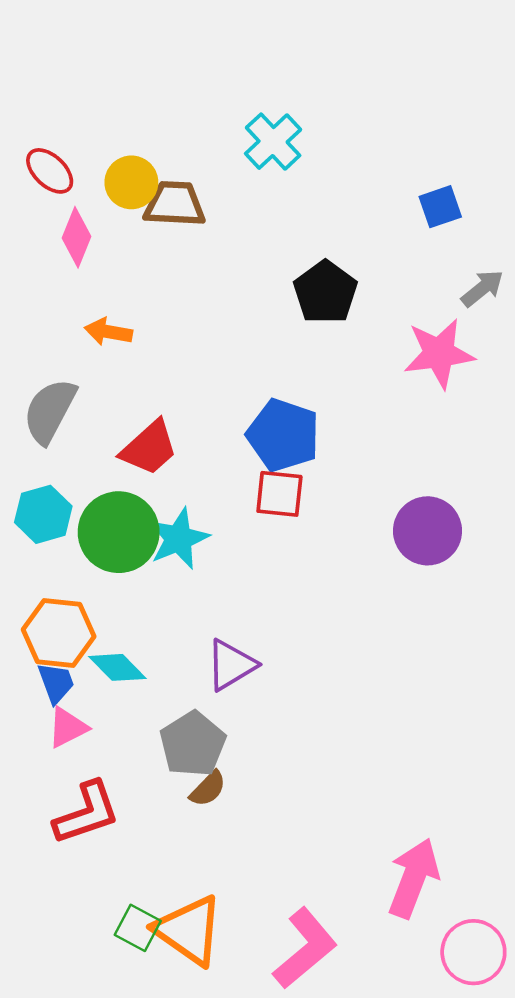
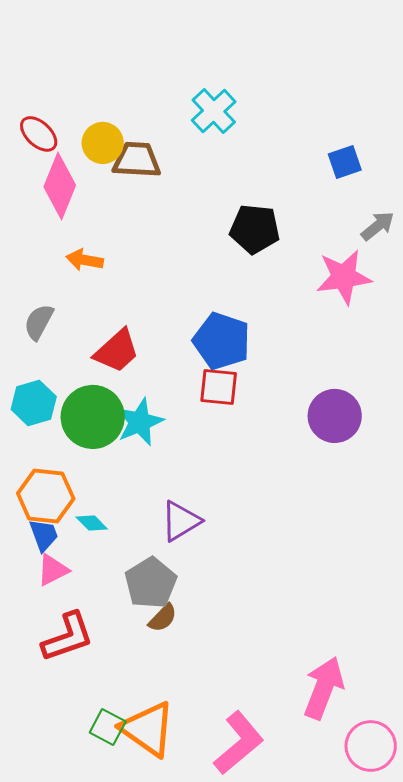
pink diamond: (76, 237) -> (60, 186), size x1.4
black pentagon: (325, 292) -> (255, 229), turned -30
gray semicircle: (50, 411) -> (39, 322), size x0.7
cyan diamond: (117, 667) -> (92, 523), size x0.7

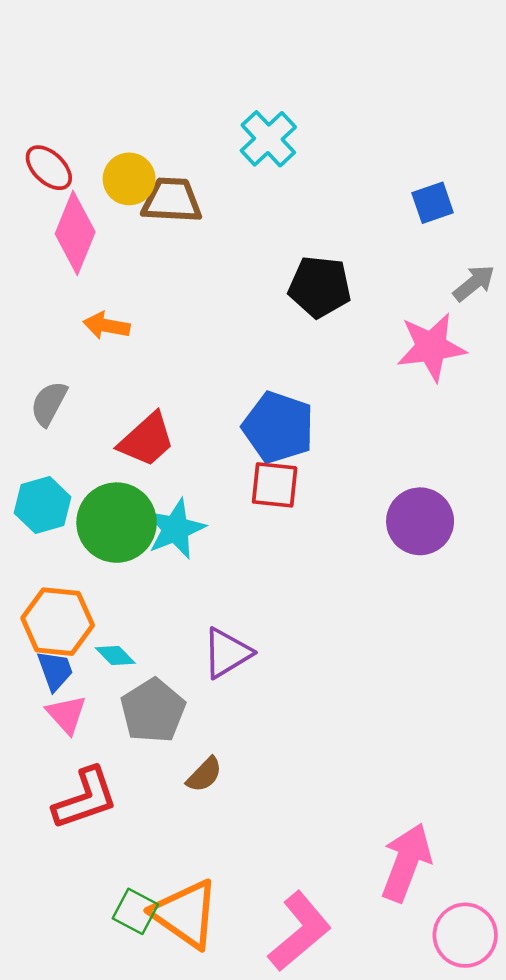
pink triangle: (53, 570) -> (66, 714), turned -45
gray pentagon: (151, 583) -> (153, 711), moved

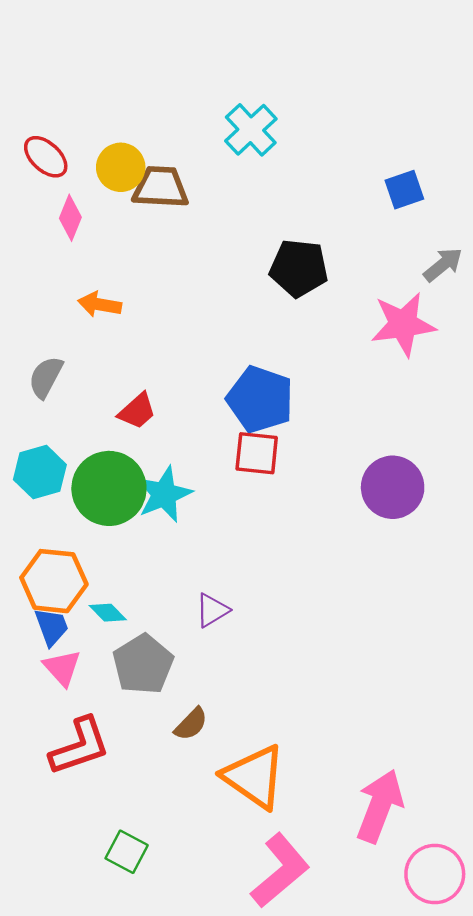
pink diamond: (75, 233) -> (70, 218), size x0.6
red trapezoid: (147, 440) -> (137, 411), size x0.7
purple triangle: (227, 653) -> (212, 610), size x0.7
orange triangle: (186, 914) -> (254, 777), moved

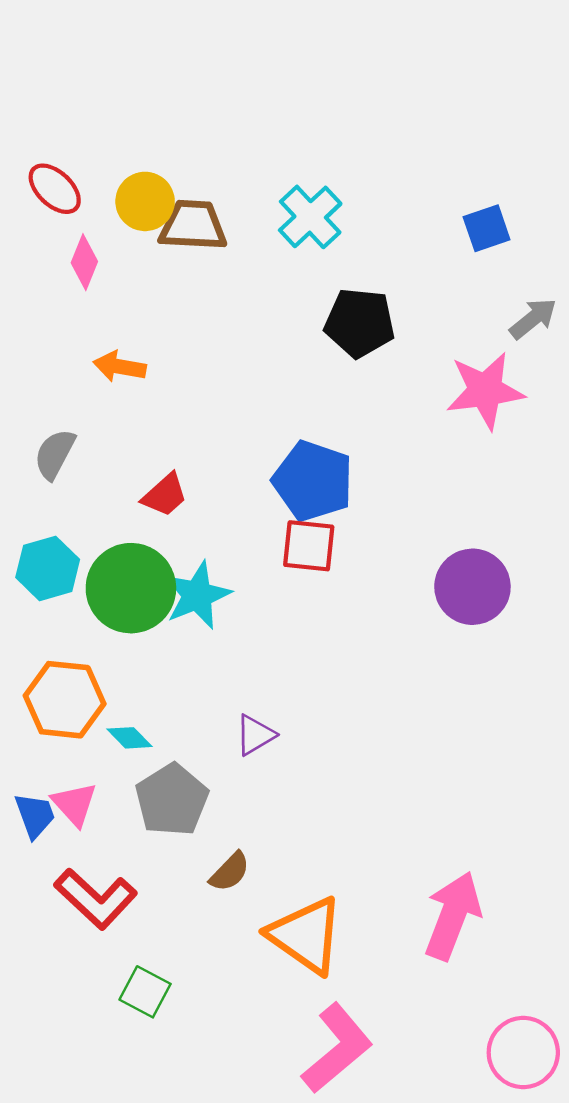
cyan cross: (251, 130) -> (310, 217), moved
blue trapezoid: (52, 627) -> (35, 815), moved
red L-shape: (80, 746) -> (96, 899), turned 62
pink arrow: (380, 806) -> (453, 916), moved
green square: (127, 852) -> (145, 992), moved

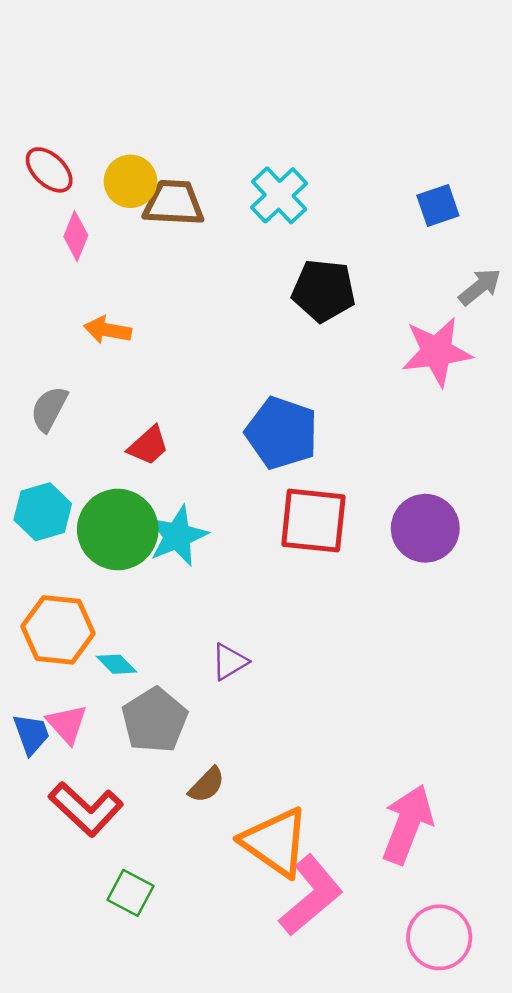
red square: (309, 546) -> (313, 521), moved, size x1.4
pink L-shape: (337, 1048) -> (311, 895), moved
pink circle: (523, 1053) -> (439, 937), moved

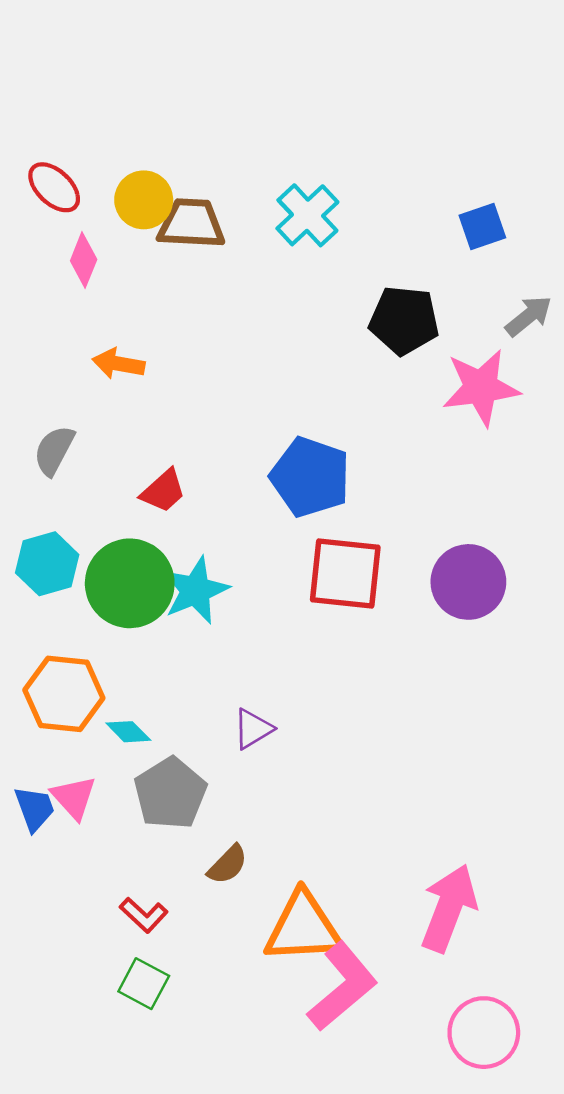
black pentagon: (324, 291) -> (404, 320), moved
red L-shape: (86, 809) -> (144, 915), moved, size x0.6
orange triangle: (275, 842) -> (303, 928), turned -38

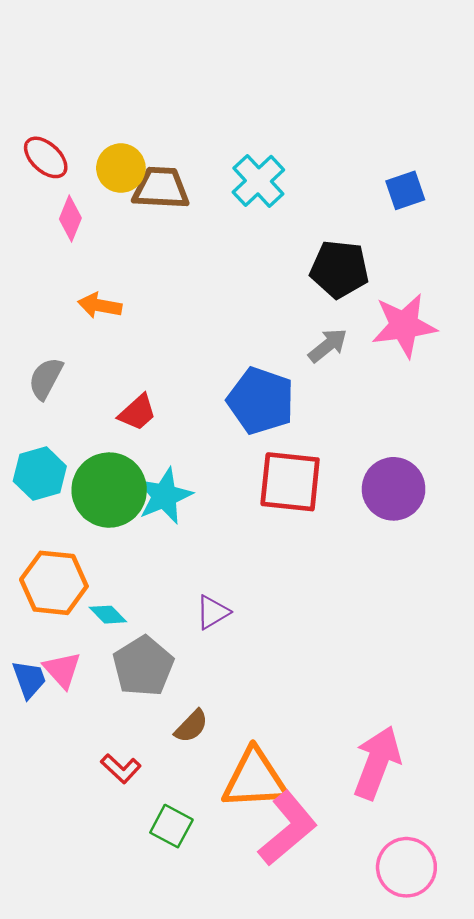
gray arrow: (529, 316) -> (328, 345), moved
green square: (144, 984) -> (171, 826), moved

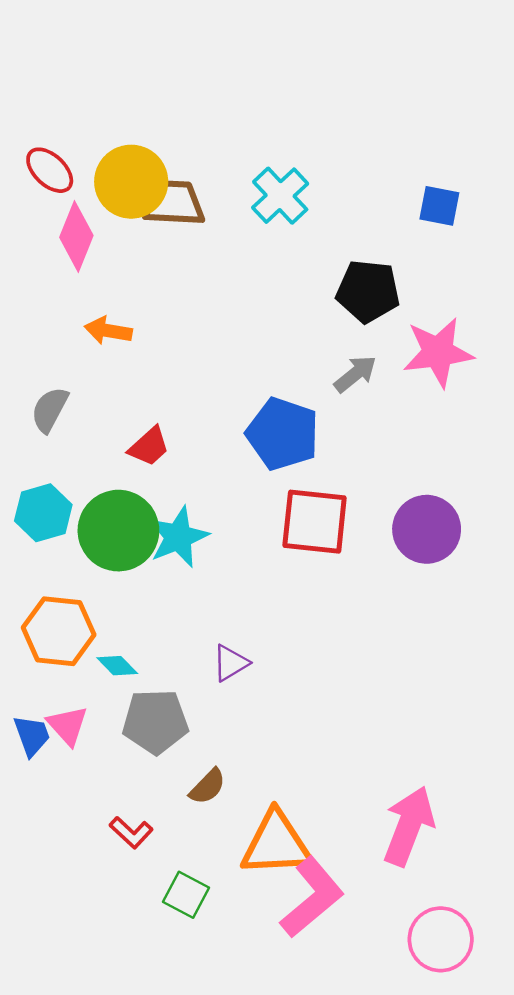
yellow circle: (121, 168) -> (131, 182), size x1.4
blue square: (405, 190) -> (439, 206), turned 30
pink diamond: (70, 219) -> (76, 236), size x1.4
gray pentagon: (143, 666) -> (155, 722), turned 30

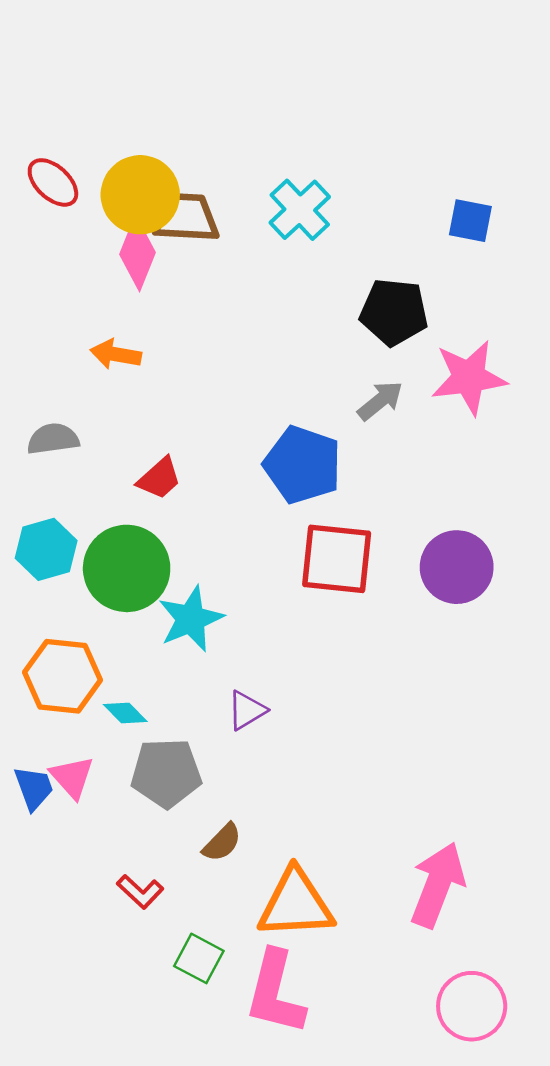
pink diamond: (76, 236) -> (138, 253), moved
gray semicircle: (50, 410) -> (53, 439), turned 54
cyan star: (178, 537) -> (191, 619), moved
pink L-shape: (312, 897) -> (275, 993), moved, turned 144

